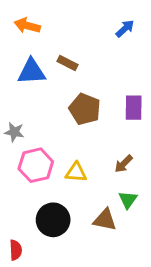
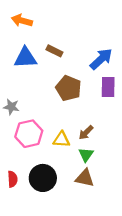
blue arrow: (125, 28) -> (101, 59), moved, size x1.5
brown arrow: (124, 164) -> (86, 132), moved
green triangle: (128, 200) -> (86, 155), moved
red semicircle: (16, 250) -> (12, 179), moved

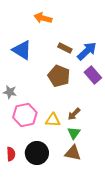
orange arrow: (22, 21) -> (43, 18), moved
brown rectangle: (54, 51) -> (65, 48), moved
blue triangle: (25, 58) -> (22, 50), turned 35
purple rectangle: (108, 87) -> (93, 75), turned -42

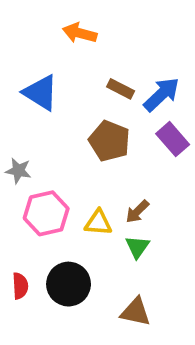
brown triangle: (73, 153) -> (135, 312), moved

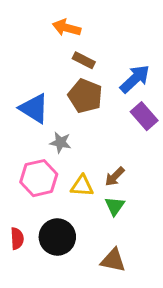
brown rectangle: (121, 89) -> (84, 60), moved
blue triangle: (41, 93) -> (34, 108), moved
brown pentagon: (109, 141) -> (85, 96), moved
gray star: (18, 171) -> (60, 142), moved

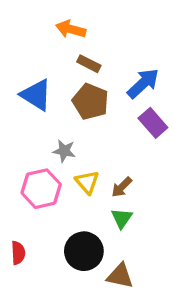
blue triangle: (34, 108) -> (36, 95), moved
yellow triangle: (82, 186) -> (87, 182), moved, turned 45
black circle: (57, 237) -> (84, 251), moved

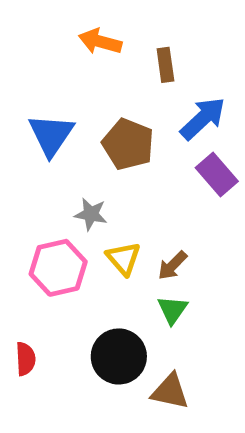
brown rectangle: (89, 64) -> (165, 65), moved, turned 55
blue triangle: (36, 95) -> (51, 135), turned 32

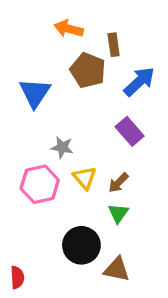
brown pentagon: (128, 144) -> (88, 70), moved
purple rectangle: (217, 175) -> (130, 131), moved
red semicircle: (25, 359) -> (17, 277), moved

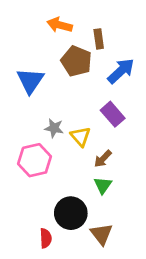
yellow triangle: (85, 178) -> (81, 136), moved
brown triangle: (117, 269) -> (101, 234), turned 40
red semicircle: (17, 277) -> (46, 238), moved

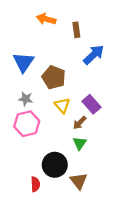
brown pentagon: (76, 61) -> (54, 77), moved
purple rectangle: (113, 114) -> (91, 104), moved
gray star: (54, 128) -> (26, 99), moved

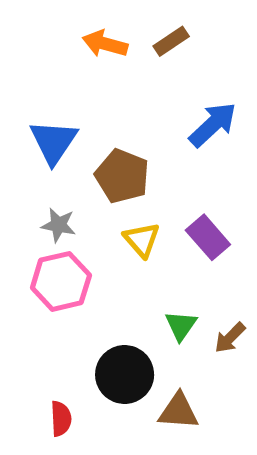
brown rectangle: (76, 30) -> (171, 41), moved, turned 64
brown arrow: (80, 123) -> (230, 338), moved
brown triangle: (79, 181) -> (179, 411), turned -48
red semicircle: (35, 184) -> (61, 419), moved

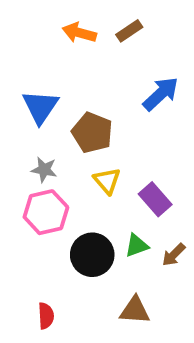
purple rectangle: (208, 237) -> (155, 199), moved
green triangle: (181, 326) -> (137, 246), turned 35
black circle: (125, 375) -> (92, 255), moved

